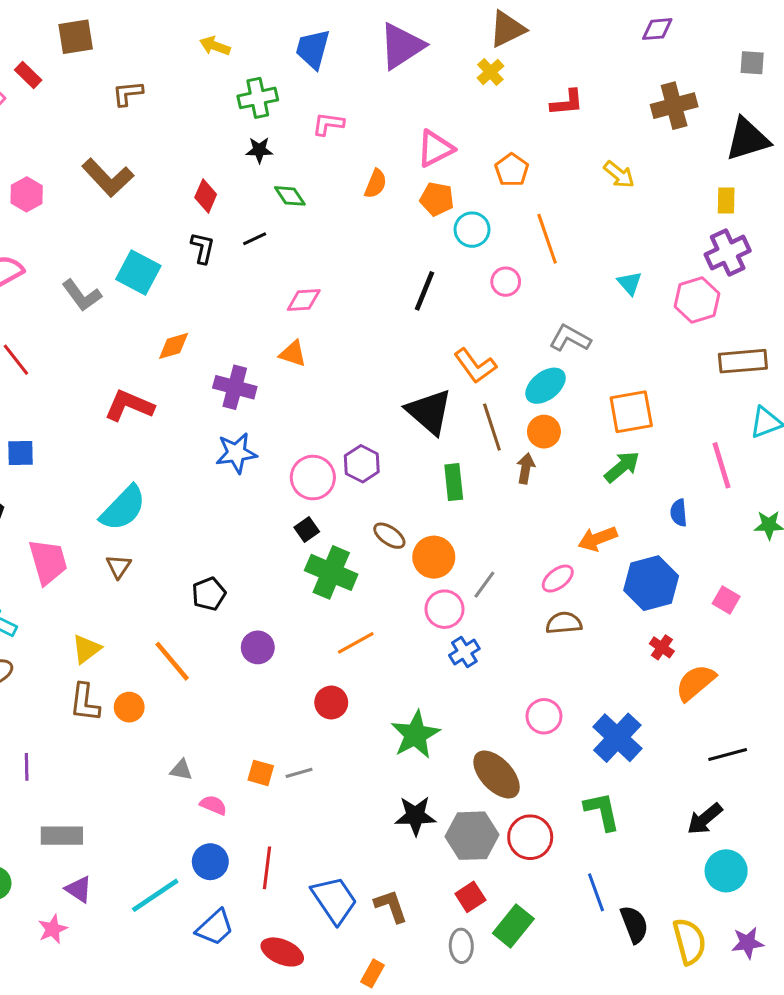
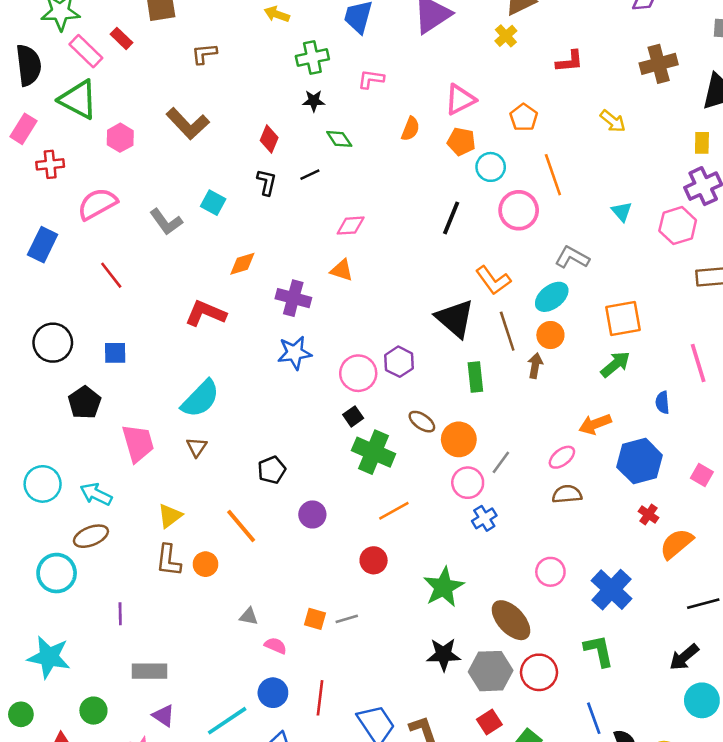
cyan square: (138, 272) -> (213, 203), size x0.7
pink circle: (506, 282) -> (519, 210), size x1.6

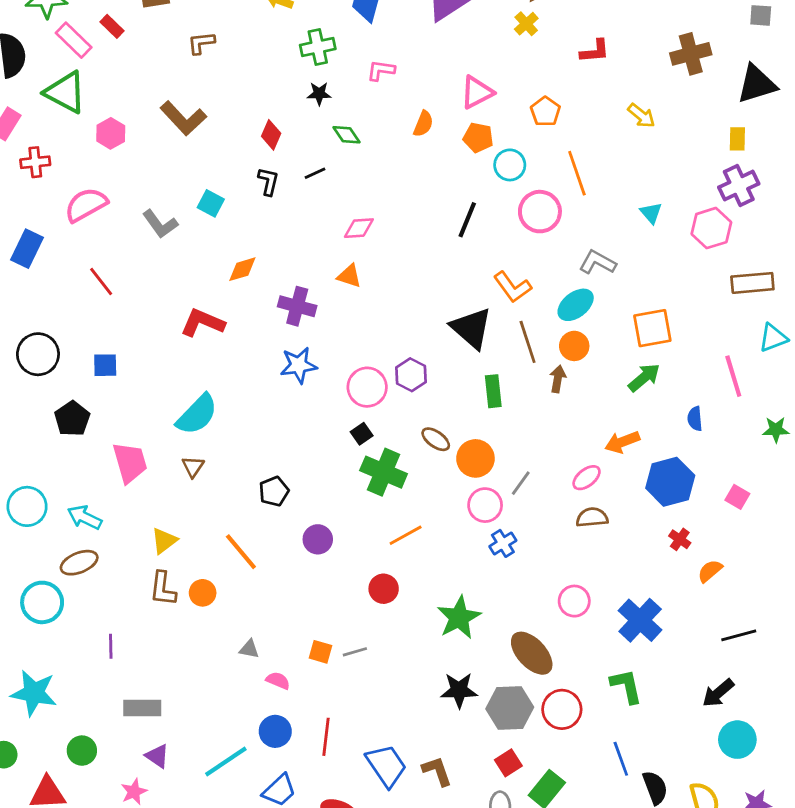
orange semicircle: (676, 544) -> (710, 571), size x0.7

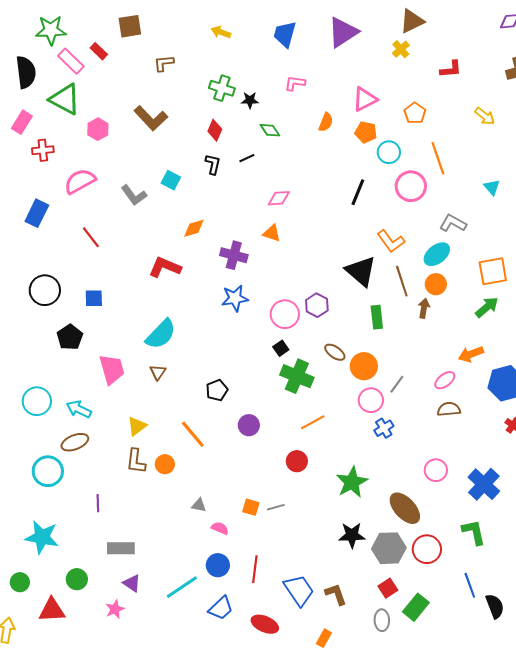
green cross: (318, 47) -> (222, 88), moved, turned 30

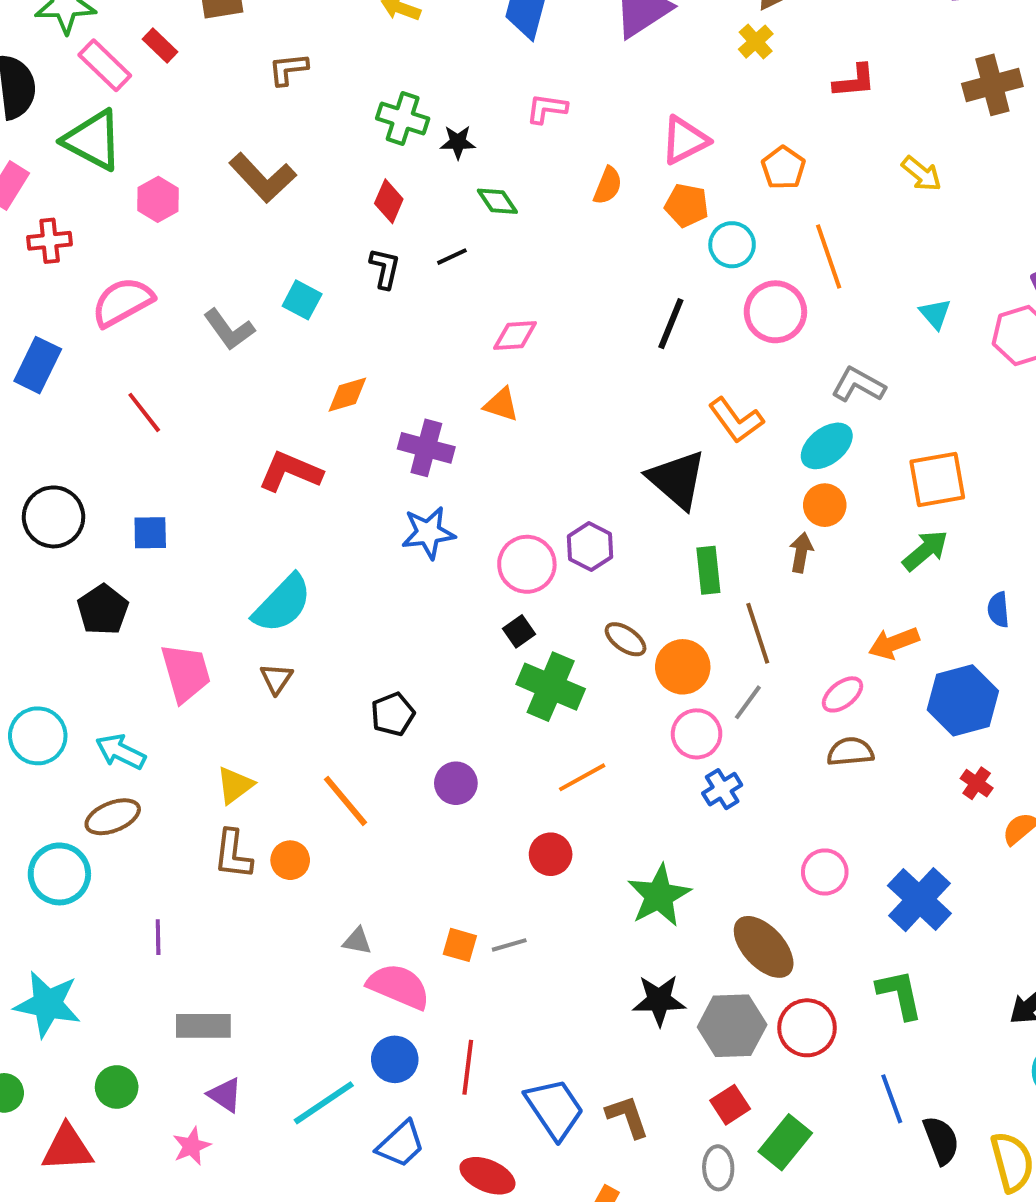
brown line: (402, 281) -> (758, 633), moved
pink semicircle: (220, 528) -> (399, 986), size x1.8

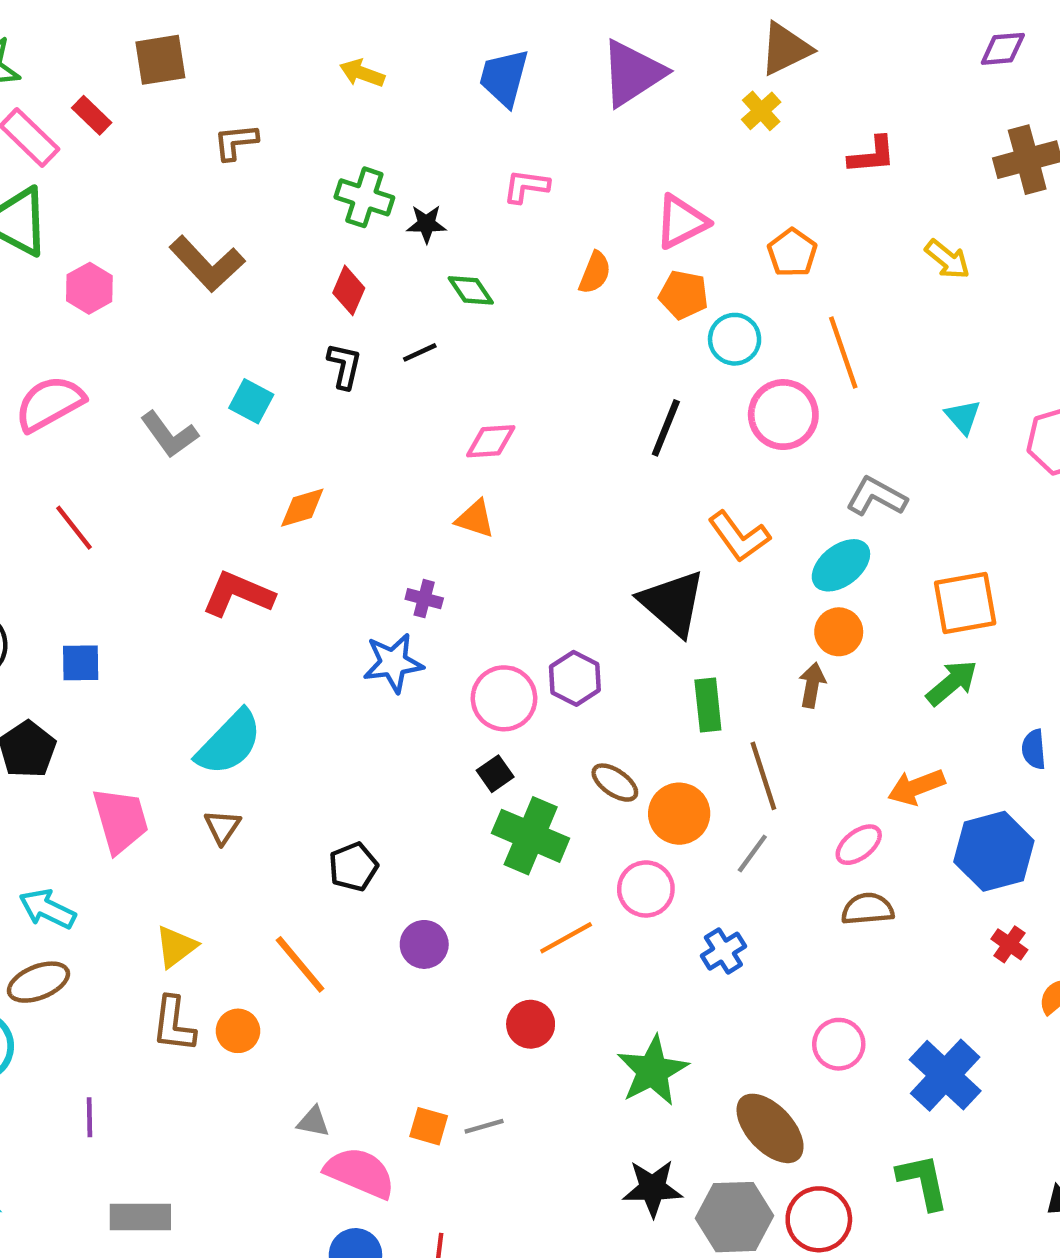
purple cross: (426, 448) -> (424, 599), moved, size x0.6
pink circle: (697, 734) -> (646, 889), moved

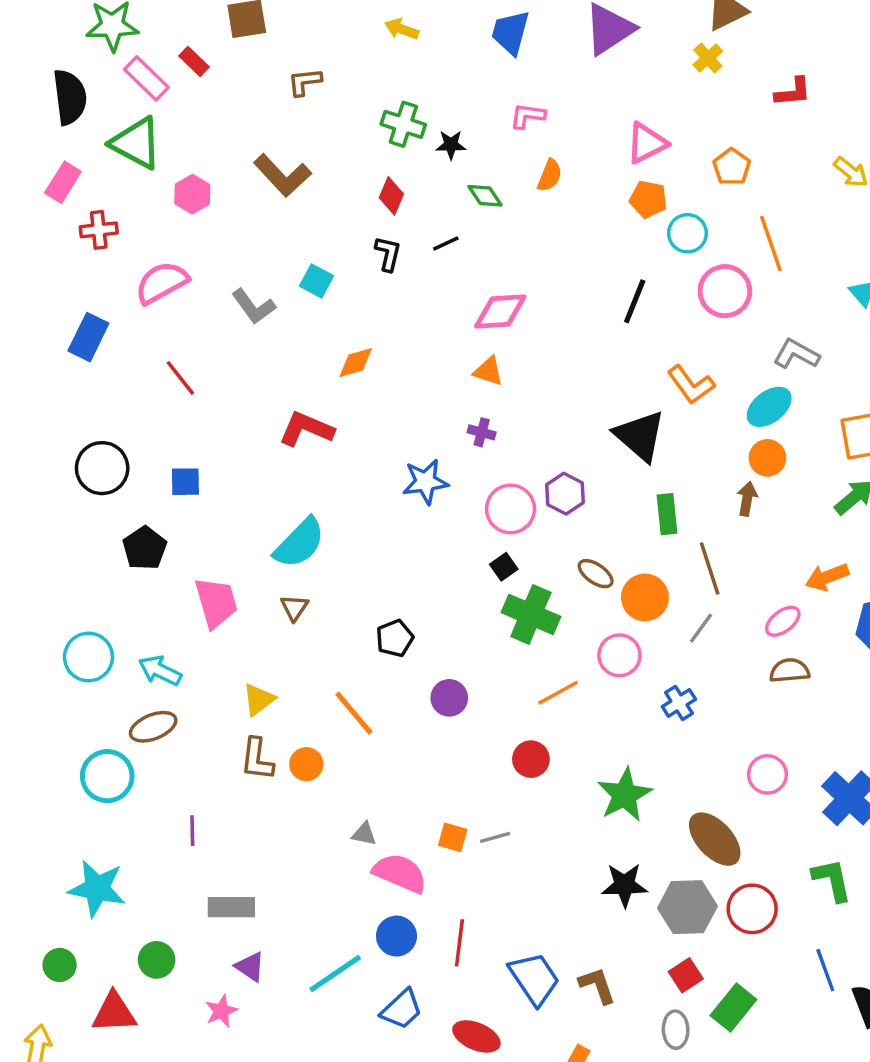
orange semicircle: (595, 273) -> (550, 175), moved
pink diamond: (491, 441) -> (500, 312), size x1.4
purple cross: (424, 599) -> (482, 432), moved

